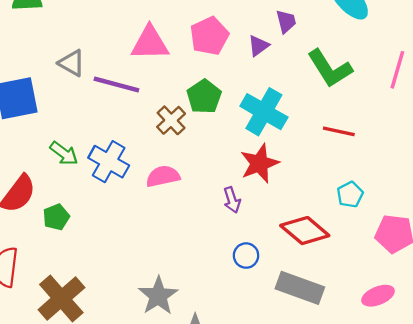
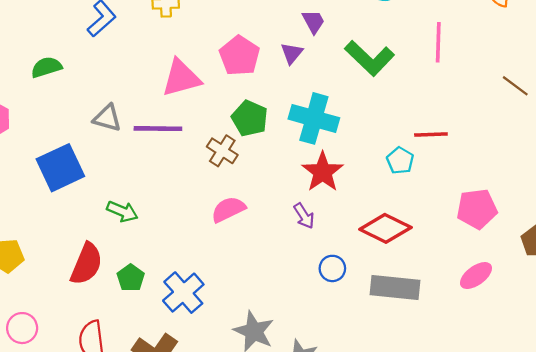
red line: (339, 131) -> (431, 135), moved
blue cross: (109, 162) -> (183, 293), moved, turned 33
cyan pentagon: (350, 195) -> (400, 161), moved

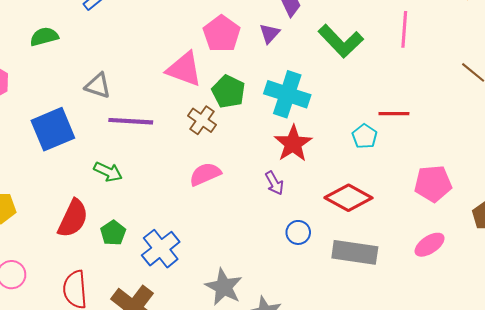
pink triangle: (181, 78) -> (184, 69), moved, turned 33
purple line: (158, 129) -> (131, 121), moved

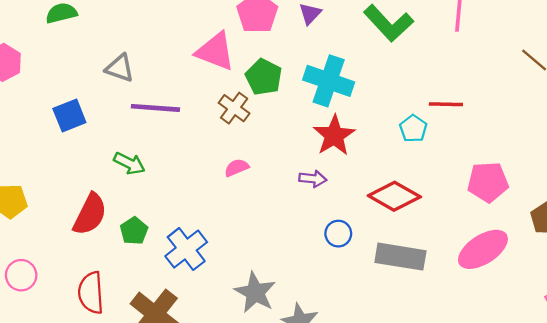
blue square: (53, 129) -> (69, 115), size x0.7
pink semicircle: (205, 174) -> (237, 168), size x0.7
purple arrow: (274, 183) -> (313, 179), turned -55
pink ellipse: (430, 245) -> (483, 249), size x1.5

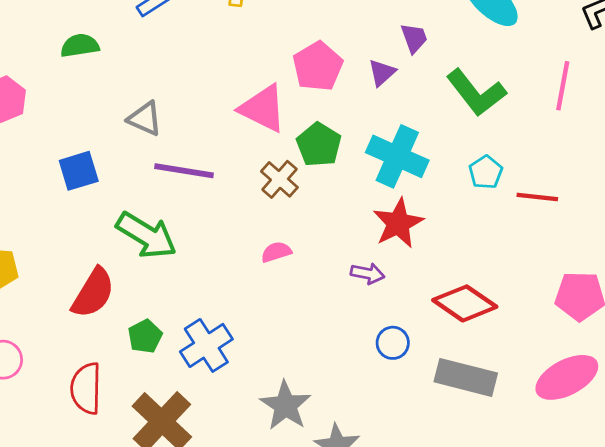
cyan pentagon: (413, 129) -> (486, 172), moved
green arrow: (129, 163) -> (146, 235), size x1.6
green pentagon: (134, 231) -> (145, 336), moved

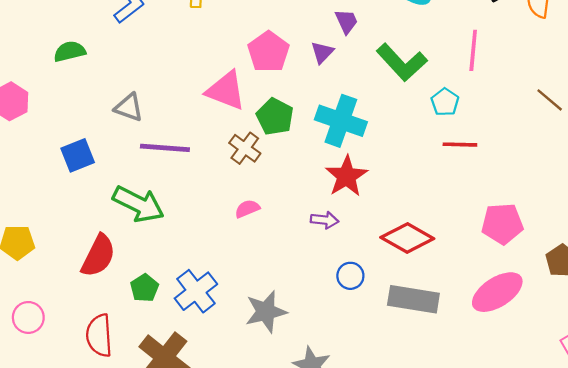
cyan pentagon: (486, 172) -> (445, 102), moved
gray star: (285, 406) -> (266, 312), moved, turned 30

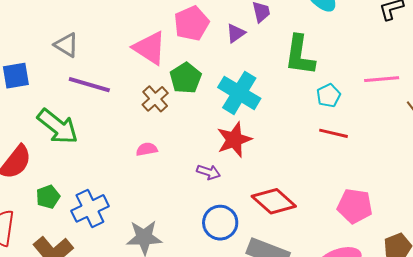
pink line: (473, 50) -> (382, 79), moved, turned 68
green L-shape: (402, 62) -> (300, 55), turned 39
blue circle: (350, 276) -> (220, 223), size x1.5

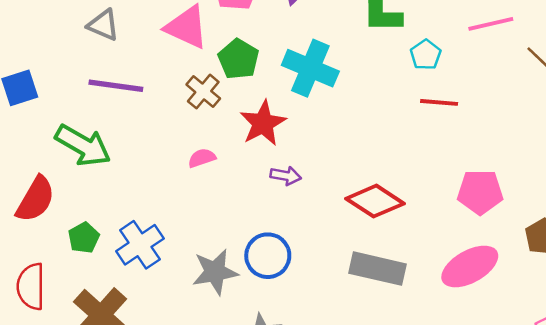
gray triangle: (66, 45) -> (103, 25), moved
red star: (234, 140) -> (263, 123), moved
blue circle: (220, 223) -> (268, 256), moved

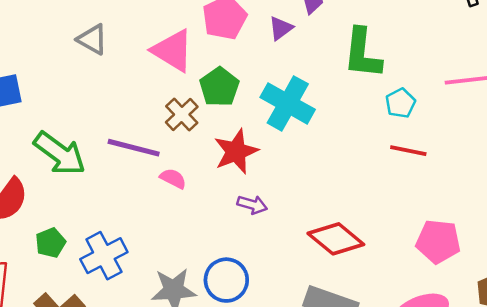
purple line: (116, 86) -> (134, 148), moved
pink semicircle: (202, 158) -> (173, 178), turned 40

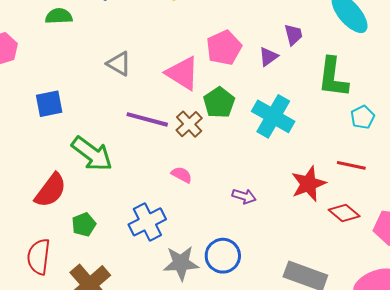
purple line: (134, 148) -> (147, 119), moved
red line: (408, 151) -> (351, 165), moved
red star: (236, 152) -> (309, 184), moved
red diamond: (336, 239) -> (344, 213), moved, size x0.7
blue cross: (104, 256) -> (147, 222), moved

